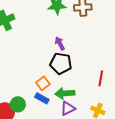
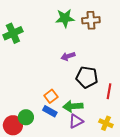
purple arrow: (60, 43) -> (68, 56), turned -80
black pentagon: (61, 63) -> (87, 77), moved

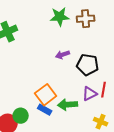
black pentagon: (87, 77) -> (88, 65), moved
orange square: (51, 96) -> (46, 95), size x1.5
purple triangle: (76, 121) -> (90, 94), moved

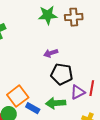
black pentagon: (88, 65) -> (62, 74), moved
orange square: (46, 95) -> (18, 96), moved

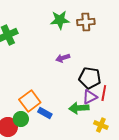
black pentagon: (62, 74) -> (90, 78), moved
green arrow: (56, 103) -> (79, 108), moved

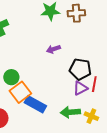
green arrow: (79, 108) -> (70, 112), moved
blue rectangle: (45, 113) -> (35, 104), size x1.5
green circle: (21, 119) -> (11, 77), moved

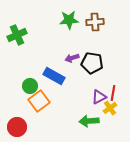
black pentagon: (80, 69) -> (92, 63), moved
blue rectangle: (35, 104) -> (54, 76), moved
yellow cross: (91, 116) -> (110, 108), moved, turned 32

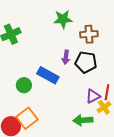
brown cross: (95, 22) -> (89, 34), moved
purple arrow: (72, 58) -> (66, 57), turned -64
orange square: (39, 101) -> (27, 118), moved

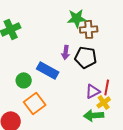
green star: (63, 19) -> (77, 18), moved
orange square: (27, 118) -> (35, 103), moved
green arrow: (83, 120) -> (94, 115), moved

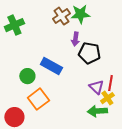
brown cross: (89, 29) -> (61, 16), moved, turned -30
purple arrow: (66, 52) -> (75, 39), moved
purple triangle: (93, 91) -> (96, 87), turned -49

